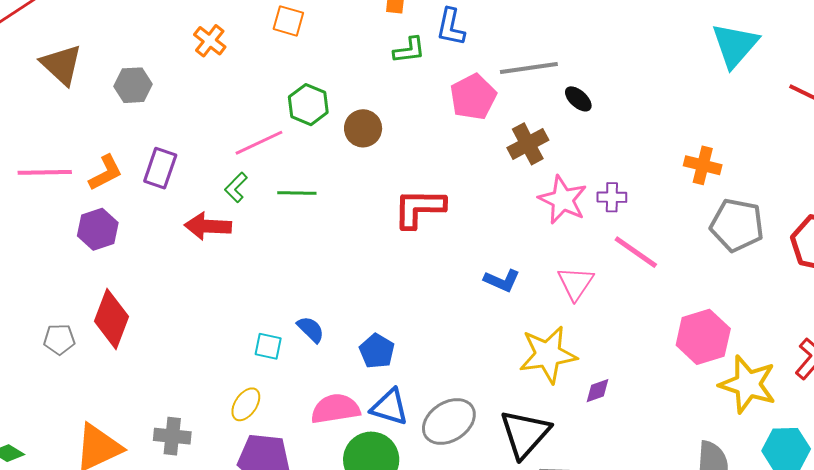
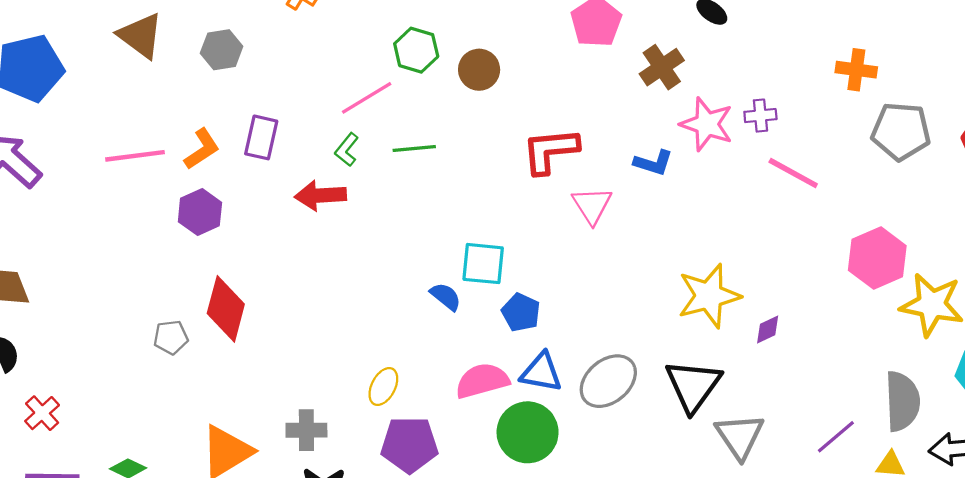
blue L-shape: (502, 281) -> (653, 163), moved
pink triangle: (576, 283) -> (592, 205), moved
cyan square: (268, 346) -> (483, 264), moved, size x1.5

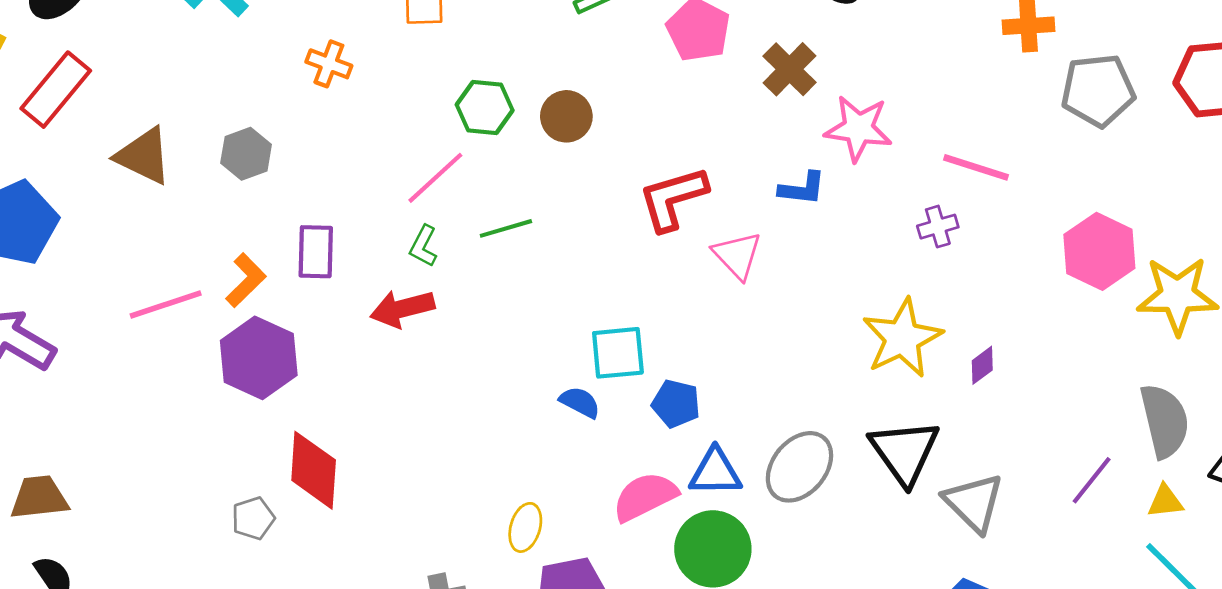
purple cross: (760, 116) -> (938, 227), moved
purple hexagon: (200, 212) -> (259, 358), size x1.4

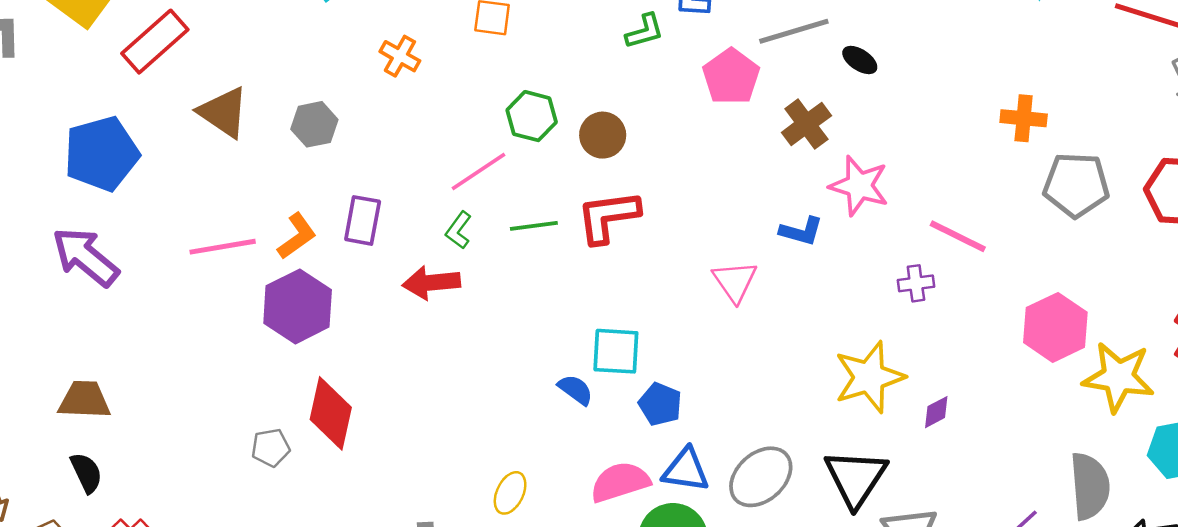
red L-shape: (673, 198) -> (608, 217), moved

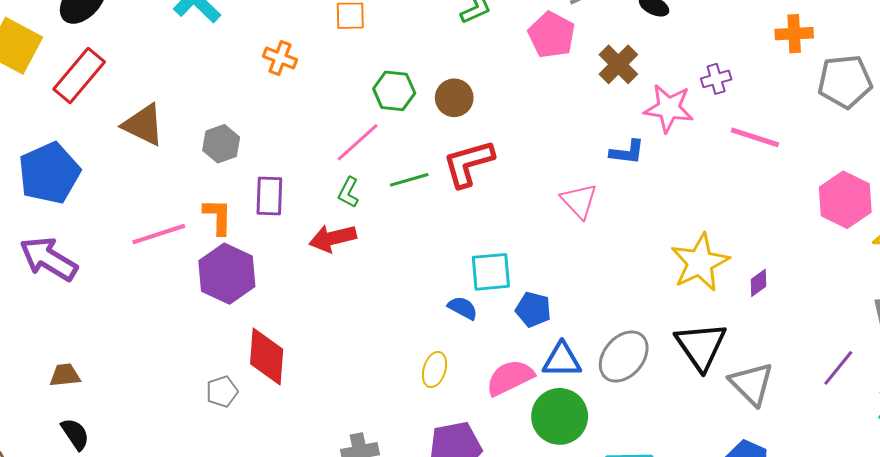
gray hexagon: (314, 124) -> (221, 144), moved
orange L-shape: (297, 236) -> (218, 217), turned -45
purple cross: (916, 283) -> (716, 79), moved
brown trapezoid: (84, 400) -> (65, 375), size x0.7
yellow ellipse: (510, 493) -> (435, 370), moved

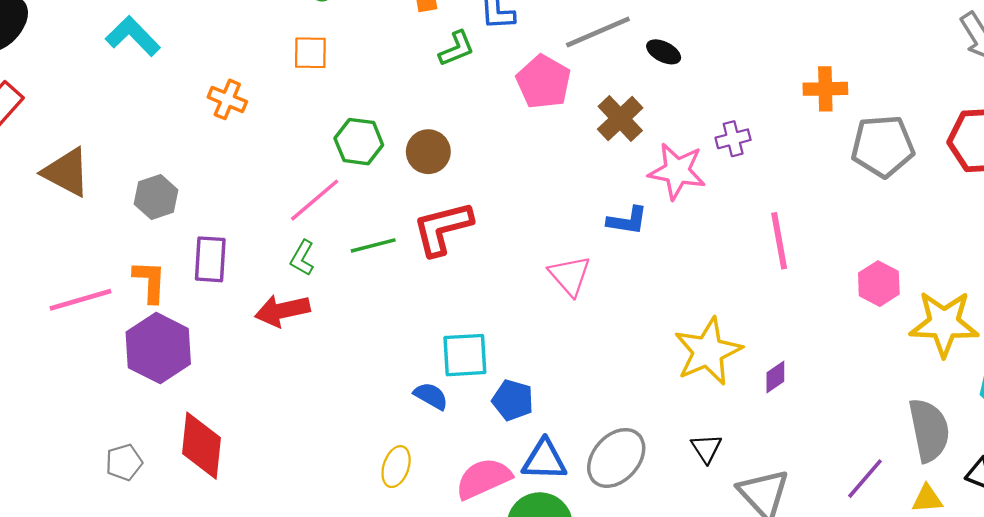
pink line: (755, 137) -> (779, 241), moved, turned 60
pink hexagon: (845, 200) -> (879, 284), size x0.7
black triangle: (701, 346) -> (706, 448), size x0.5
gray pentagon: (222, 392) -> (124, 462), moved

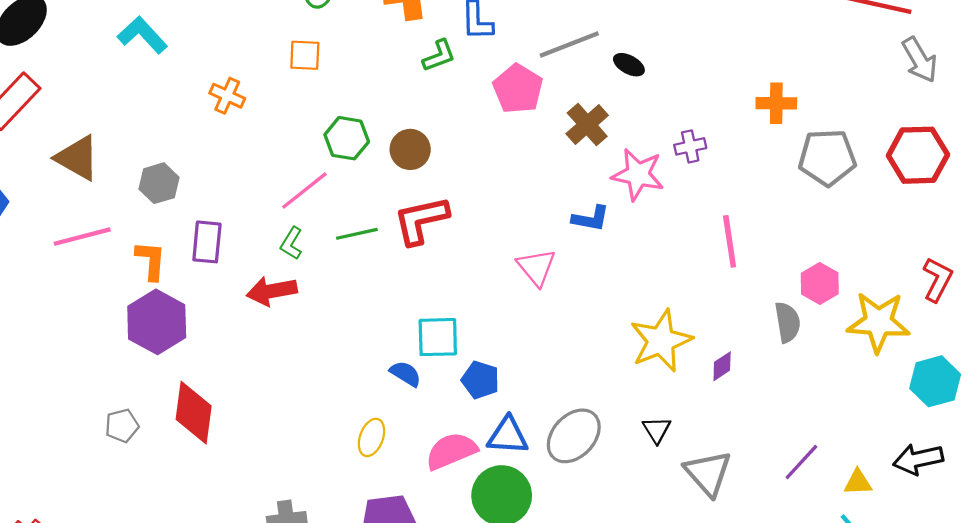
pink line: (81, 300) -> (82, 237), moved
gray semicircle: (929, 430) -> (788, 322), moved, size x0.7

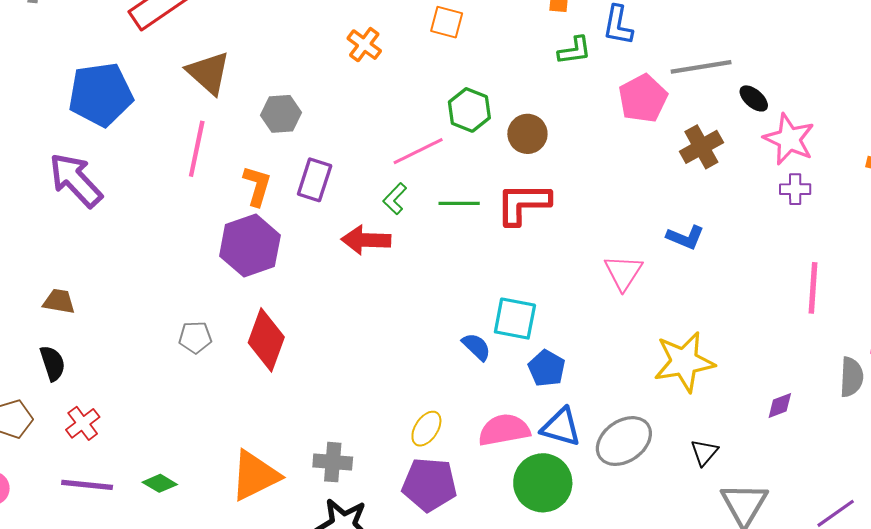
pink star: (638, 174) -> (789, 139), moved
pink line: (82, 237) -> (197, 149), turned -76
yellow star: (661, 341) -> (684, 362), moved
yellow ellipse: (371, 437) -> (426, 429), moved

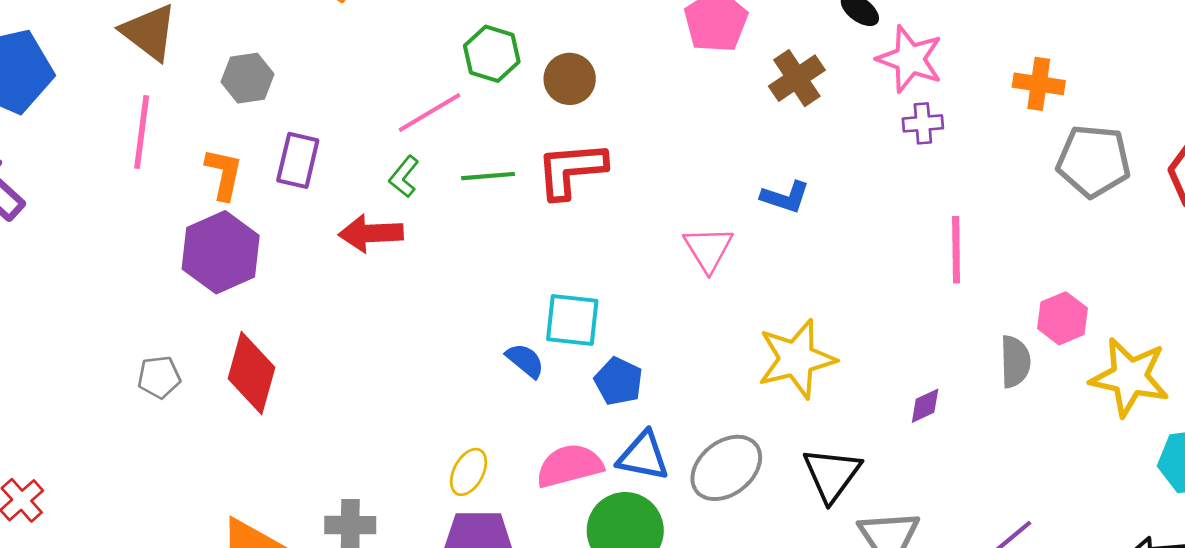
black triangle: (704, 452) -> (832, 474), size x1.6

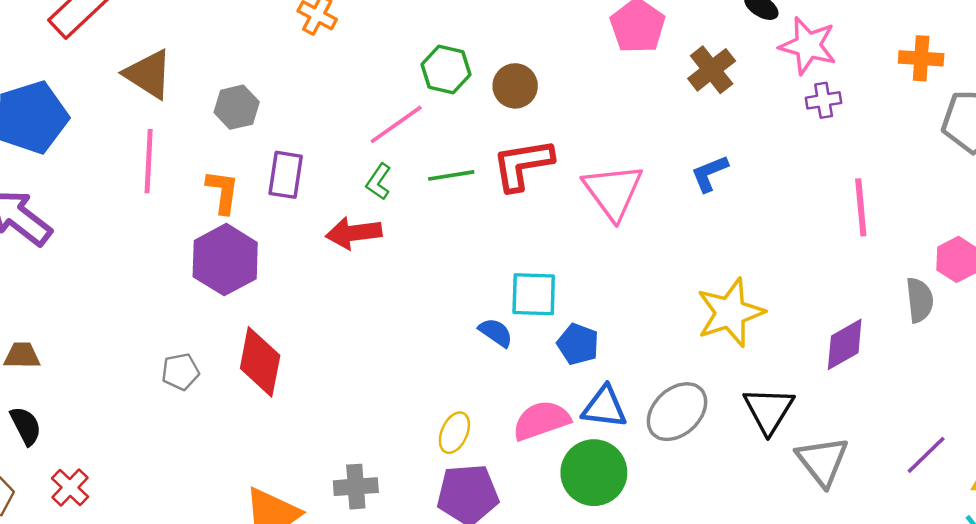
blue L-shape: (785, 197) -> (710, 173), turned 144
pink triangle: (708, 249) -> (613, 192), moved, size x1.4
purple diamond: (925, 406) -> (845, 344), size x1.6

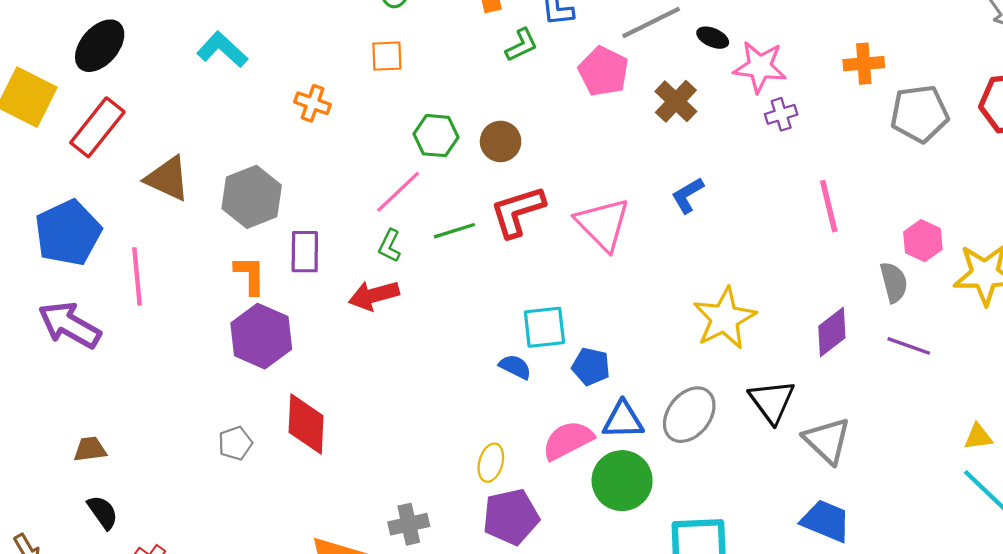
gray hexagon: (237, 107) -> (252, 197), size x1.5
pink line: (149, 161) -> (137, 276), moved
purple line: (926, 455) -> (909, 346), moved, turned 72

